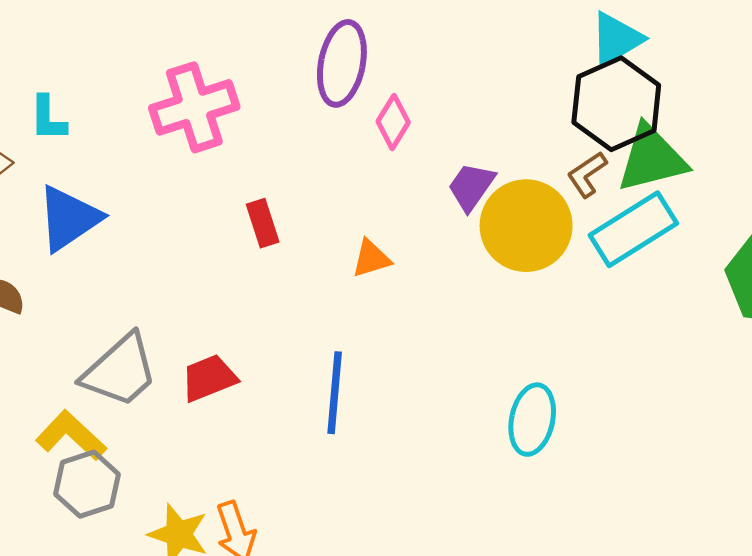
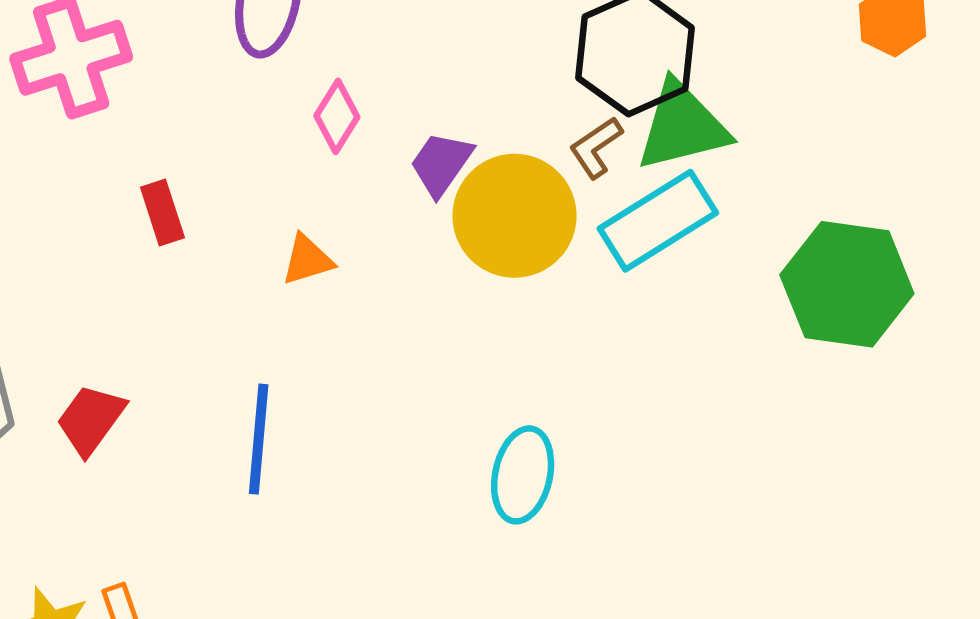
pink diamond: (393, 122) -> (337, 116), moved
red trapezoid: (209, 378) -> (91, 420), turned -32

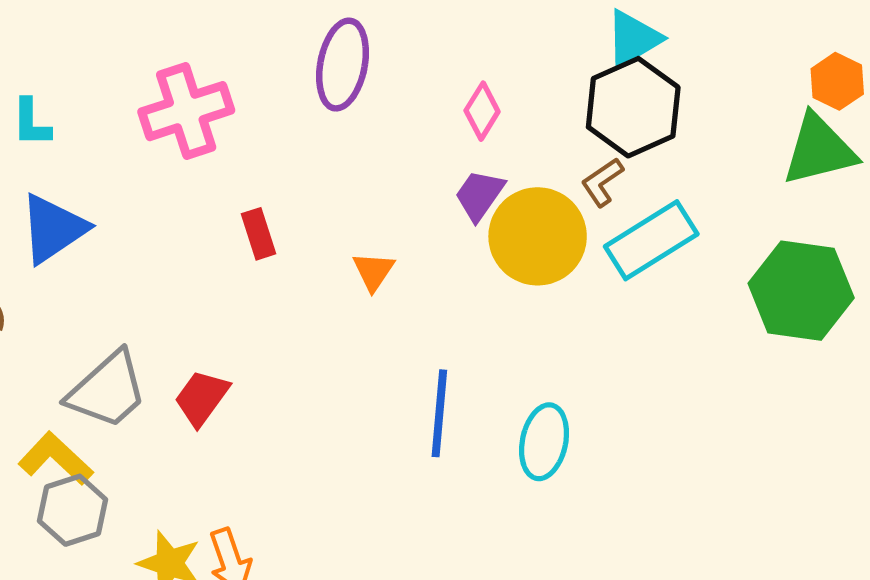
pink diamond: (337, 116) -> (482, 111), moved
green triangle: (682, 126) -> (819, 150), moved
orange triangle: (307, 260) -> (374, 271), turned -39
blue line: (259, 439) -> (439, 413), moved

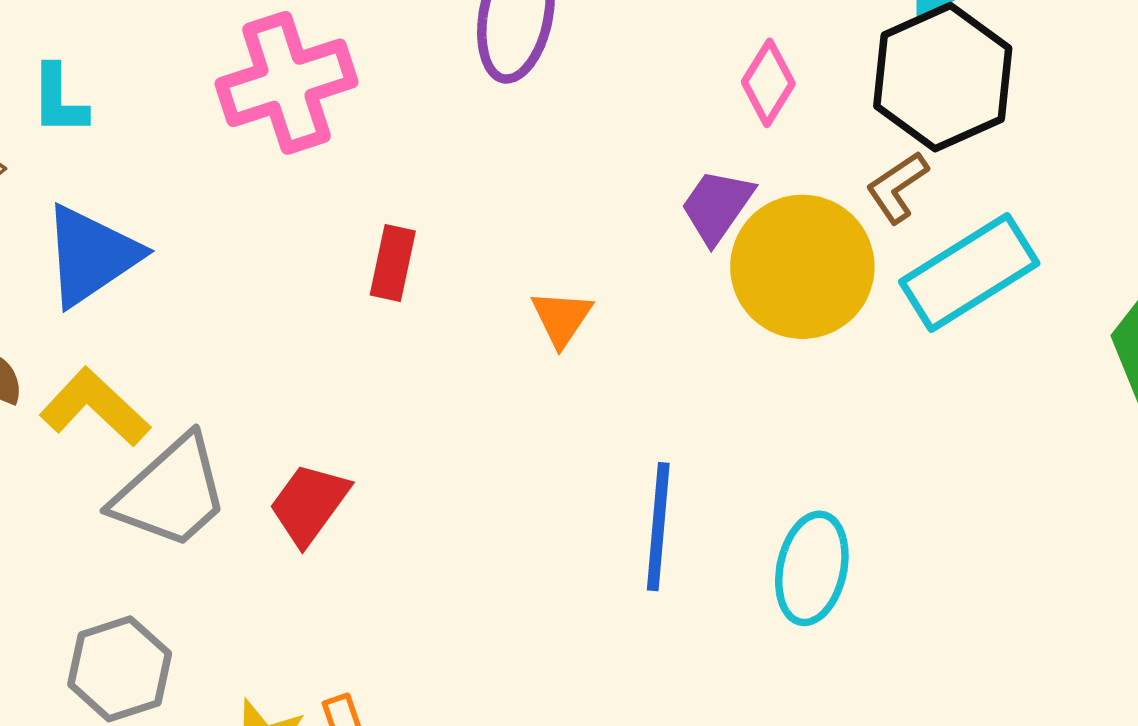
pink diamond: (482, 111) -> (768, 83), moved
red rectangle: (259, 234) -> (393, 263), turned 30
yellow L-shape: (56, 459) -> (95, 407), moved

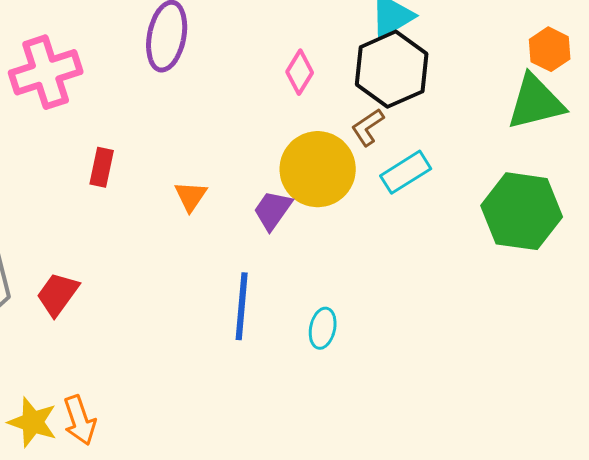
purple trapezoid: (717, 206) -> (273, 210), moved
cyan rectangle: (969, 272) -> (406, 172), size x0.7
cyan ellipse: (812, 568) -> (323, 328), size x0.7

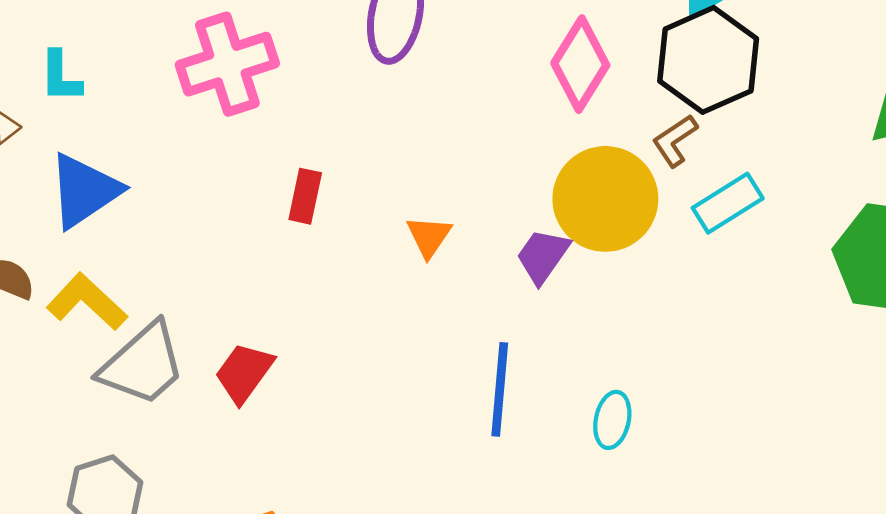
pink diamond: (300, 72) -> (580, 64), size x1.5

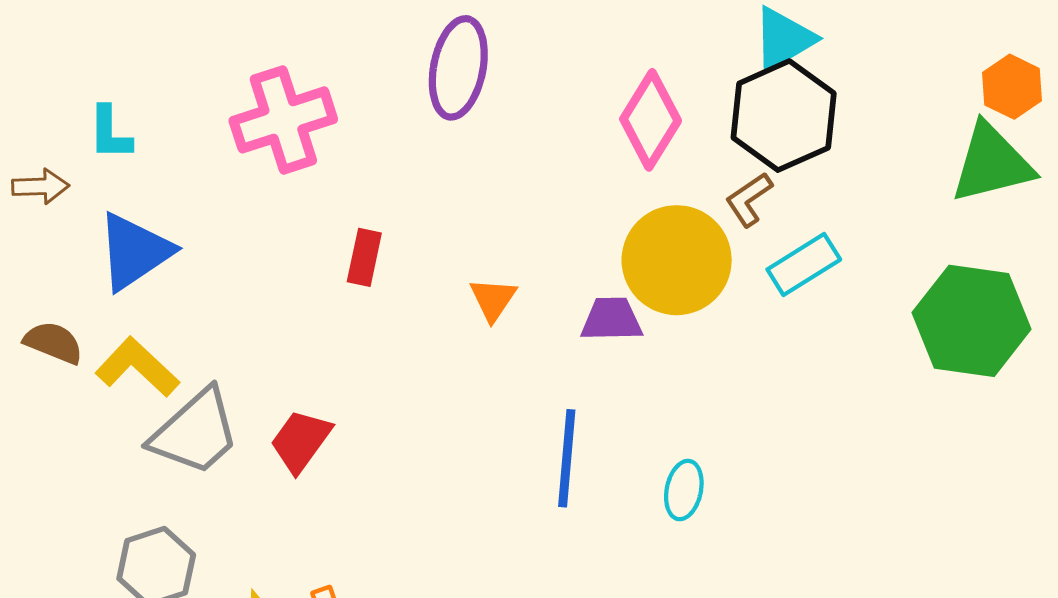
purple trapezoid: (543, 256) -> (612, 319), turned 54

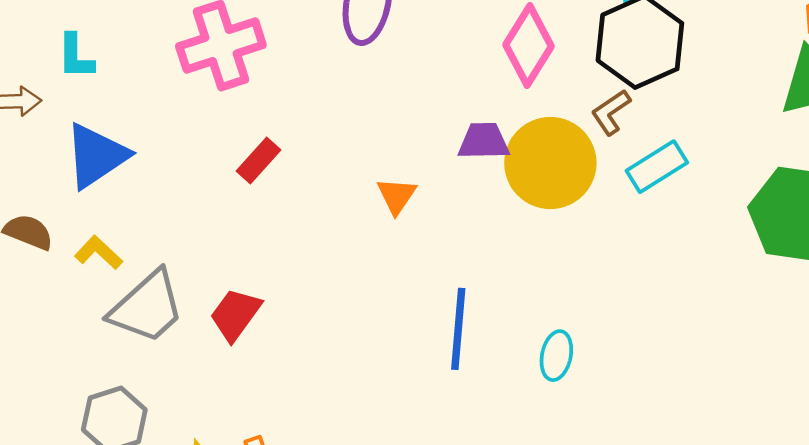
red rectangle: (364, 257) -> (258, 161), moved, turned 30
purple trapezoid: (612, 319) -> (484, 141), moved
yellow L-shape: (137, 367) -> (99, 253), size x0.7

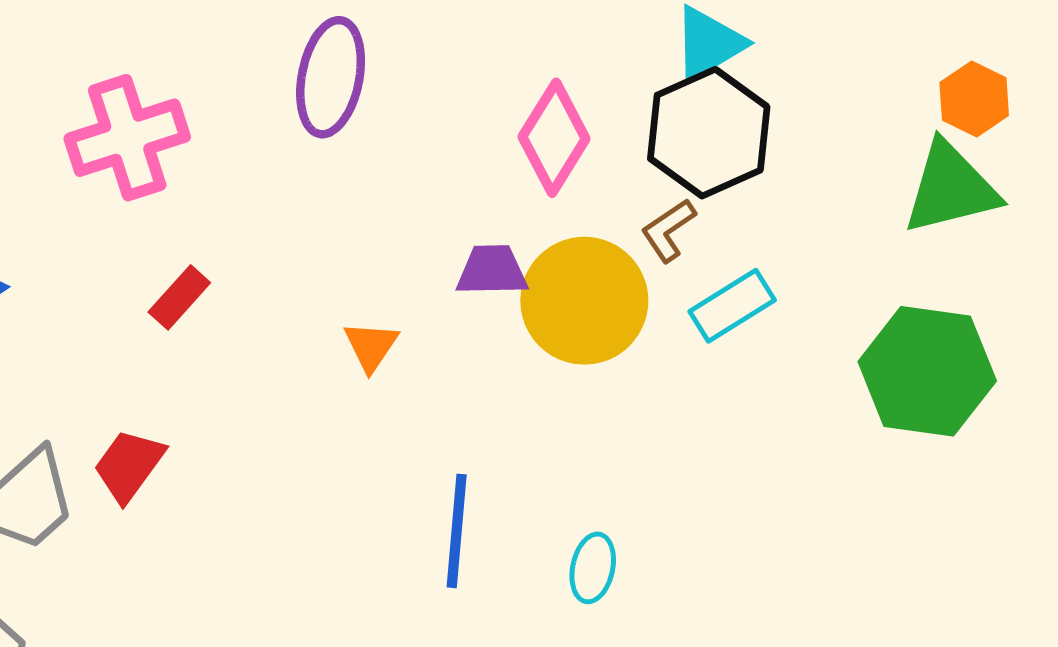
red trapezoid: (235, 314) -> (129, 465), moved

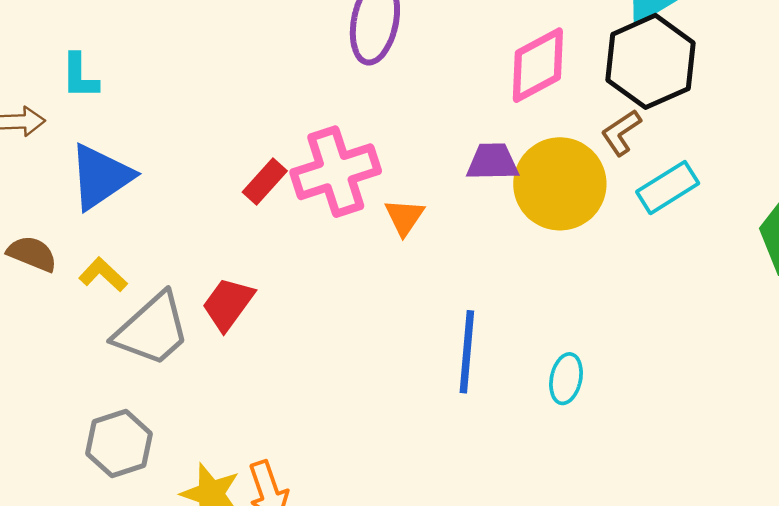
pink cross: (127, 138) -> (336, 172), moved
pink diamond: (554, 138) -> (538, 65), turned 30

